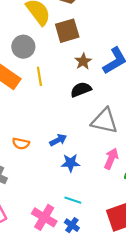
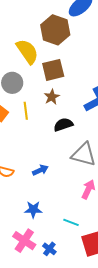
brown star: (83, 61) -> (52, 97), moved
blue star: (70, 163) -> (33, 210), moved
cyan line: (73, 200) -> (71, 222), moved

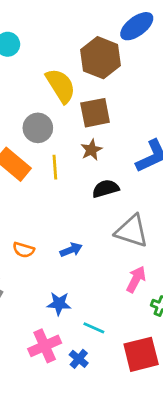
cyan line: (71, 222) -> (94, 328), moved
pink cross: (24, 241) -> (45, 346), turned 30

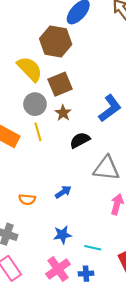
gray circle: (38, 128) -> (35, 104), moved
blue cross: (79, 359) -> (86, 274), turned -32

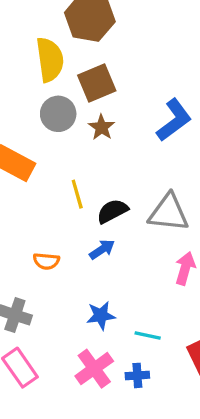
yellow semicircle: (30, 69) -> (50, 60), turned 36
yellow line: (38, 132) -> (77, 194), moved
black semicircle: (80, 140) -> (112, 211), moved

